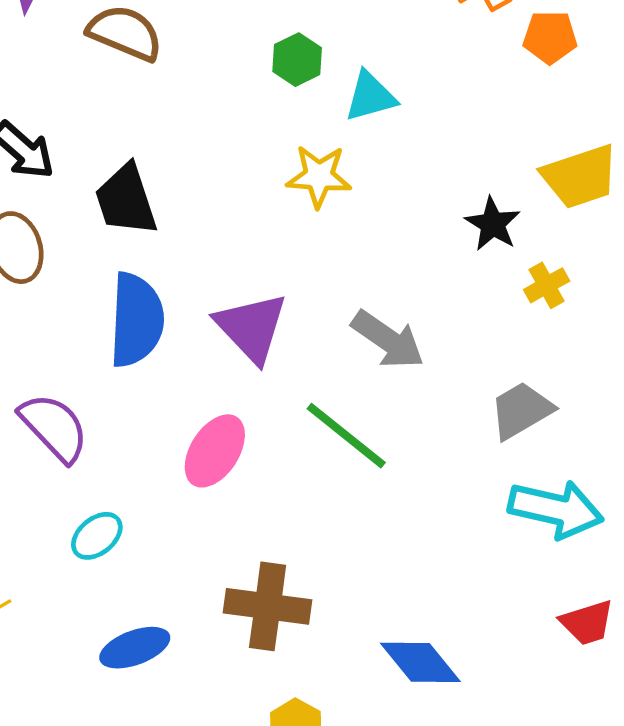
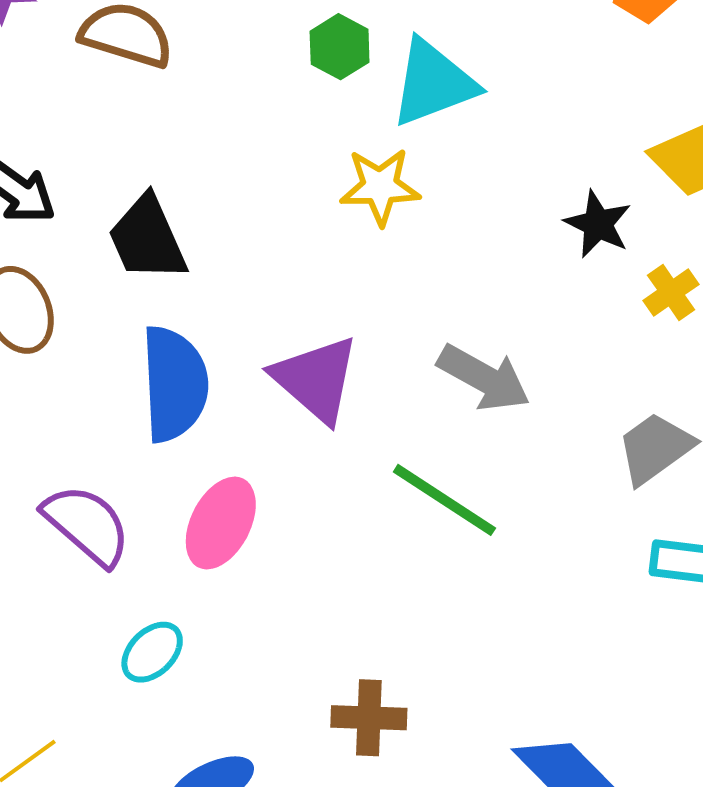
cyan triangle: (370, 96) -> (433, 83), size x1.4
pink ellipse: (215, 451) -> (221, 523), moved
brown cross: (268, 606) -> (369, 718), size x0.7

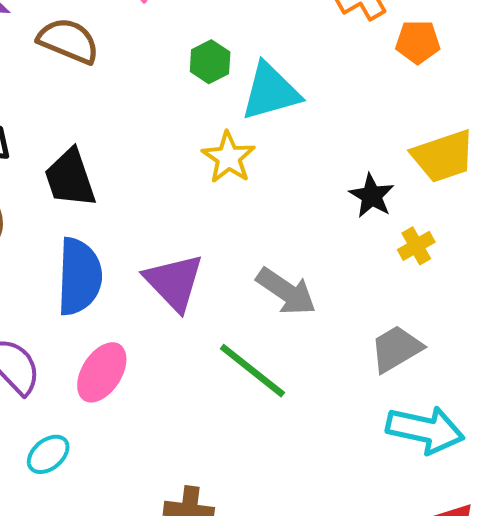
yellow star: (380, 187) -> (229, 157), turned 30

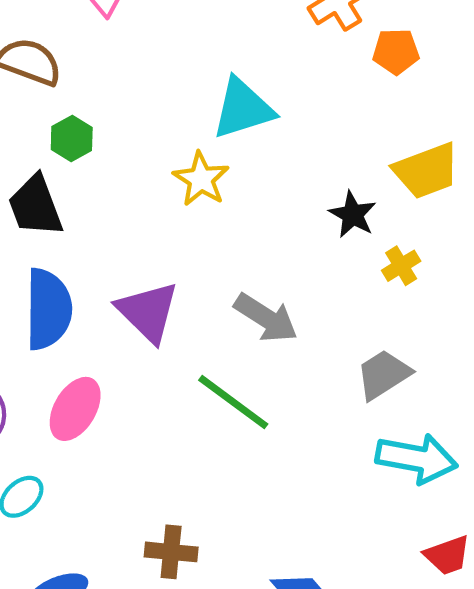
green hexagon: (210, 62) -> (72, 138), moved

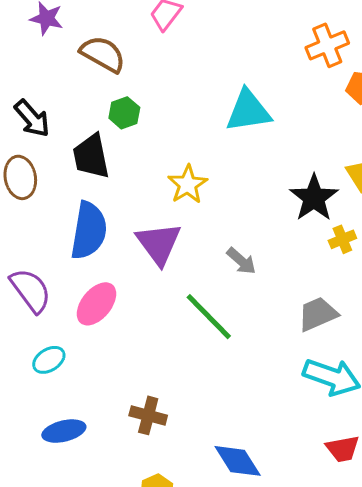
yellow star: (201, 179) -> (188, 184), moved
black star: (353, 215) -> (314, 198), size x1.4
gray arrow: (266, 318) -> (241, 261), size x0.7

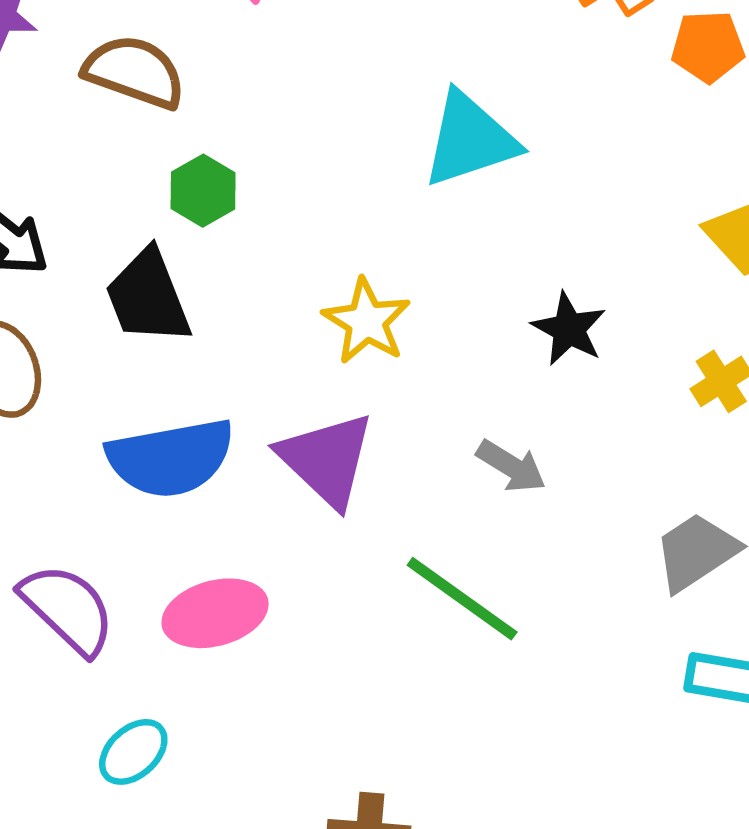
black star: (314, 198) -> (569, 329), moved, size x0.7
blue semicircle: (89, 231) -> (171, 458), turned 80
pink ellipse: (96, 304) -> (215, 613), turned 45

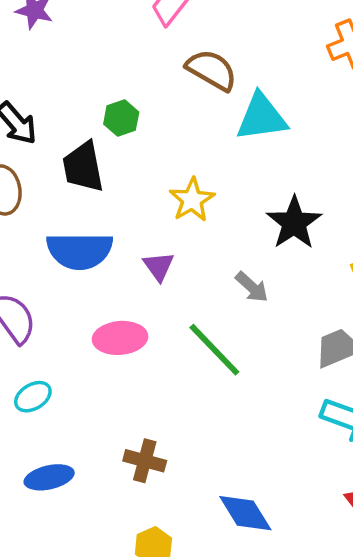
brown semicircle: (135, 72) -> (212, 70), moved
black star: (569, 329) -> (294, 223), size x1.4
purple triangle: (327, 460) -> (159, 266), size x0.6
pink ellipse: (215, 613) -> (120, 338), moved

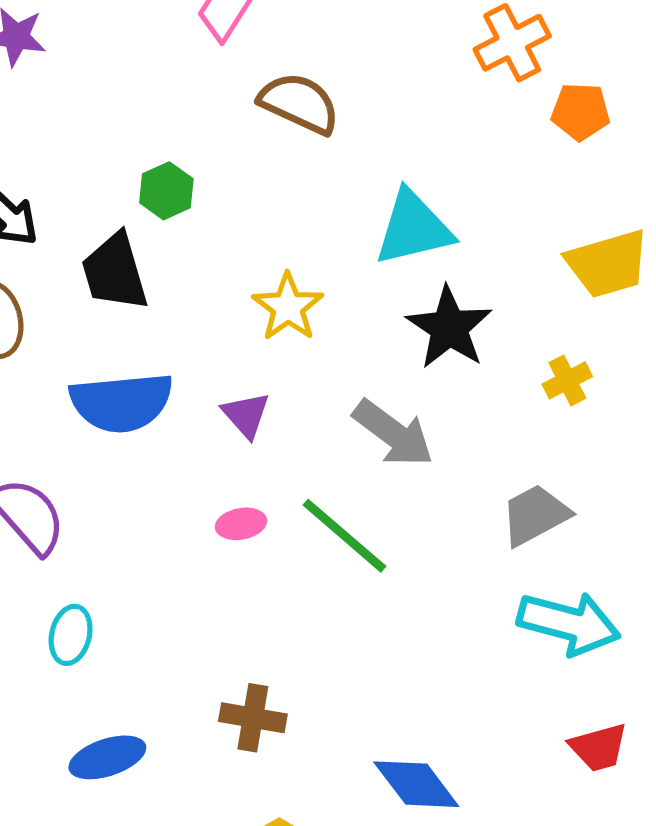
cyan triangle: (262, 117) -> (413, 228), moved
gray arrow: (252, 287) -> (393, 433), size x1.5
pink ellipse: (120, 338) -> (241, 524), moved, size x0.6
cyan ellipse: (33, 397) -> (71, 635), turned -39

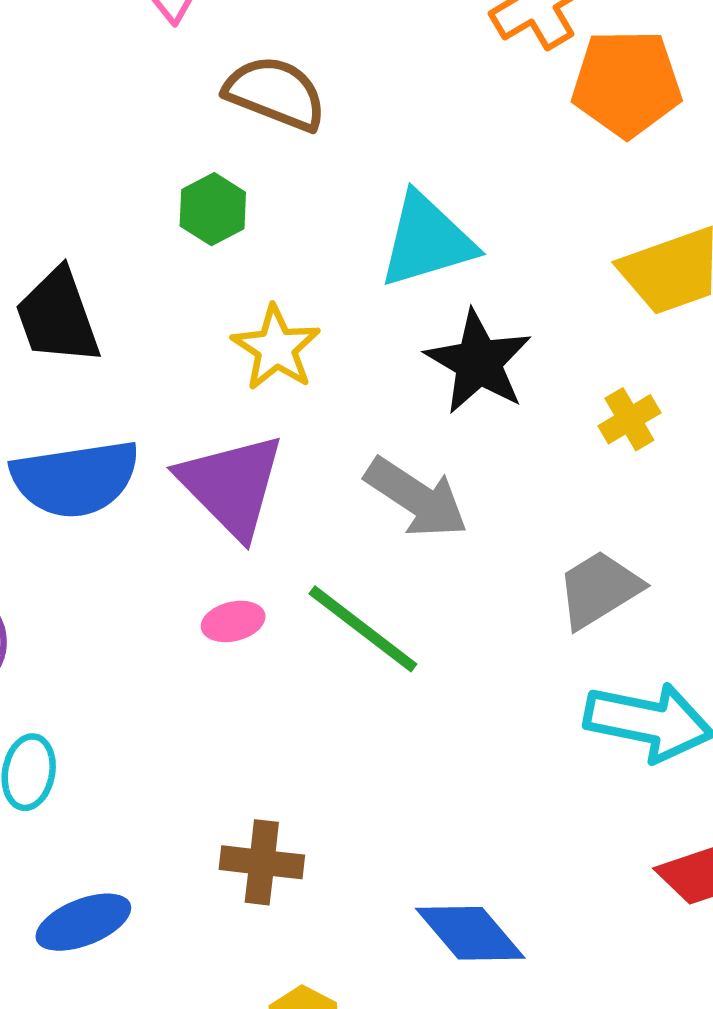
orange pentagon: (581, 112) -> (627, 83), size x1.5
green hexagon: (166, 191) -> (213, 209), moved
purple triangle: (246, 415) -> (232, 485), size x1.8

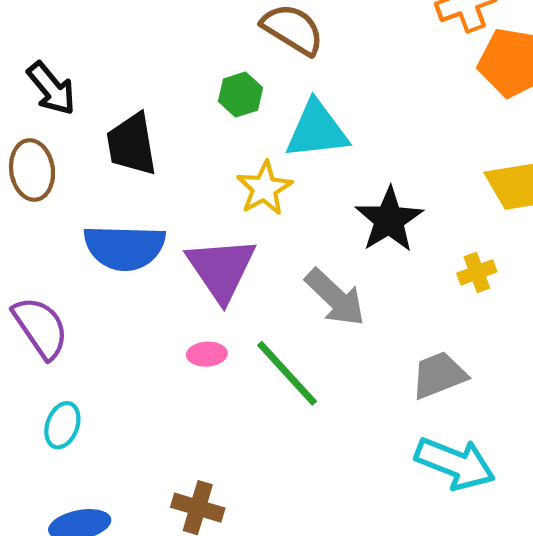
cyan triangle: (427, 240) -> (317, 130), moved

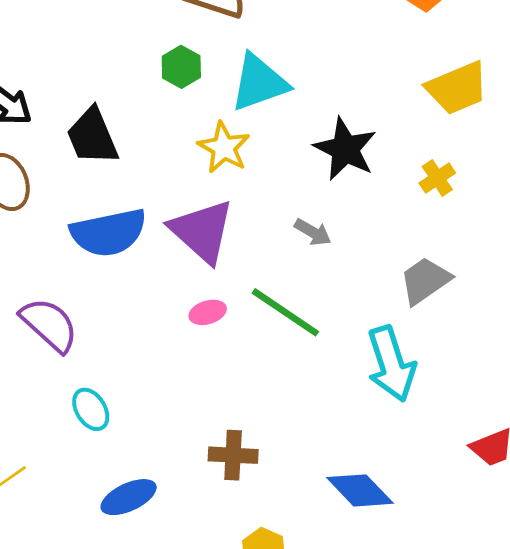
gray arrow: (335, 297) -> (313, 232), size x0.6
cyan ellipse: (62, 425) -> (91, 409), turned -39
cyan arrow: (455, 463) -> (391, 364), moved, turned 64

